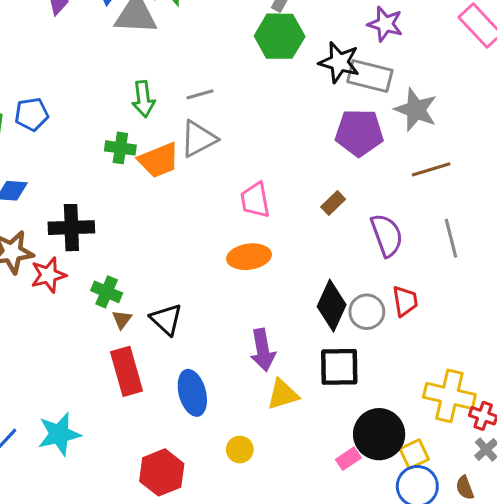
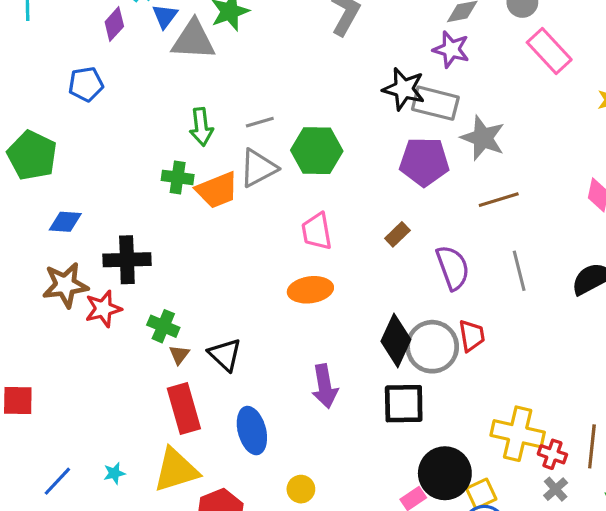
green hexagon: (280, 36) -> (317, 151), moved
blue pentagon: (32, 114) -> (86, 84), moved
gray circle: (367, 312) -> (432, 347), size x1.4
yellow triangle: (283, 394) -> (176, 470), moved, size x1.4
cyan star: (59, 434) -> (114, 473), size x0.5

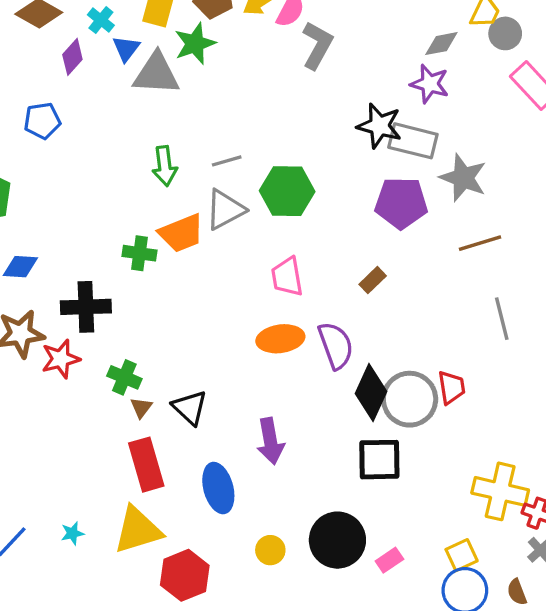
green cross: (178, 177) -> (139, 253), moved
purple semicircle: (453, 268) -> (336, 345), moved
purple arrow: (325, 386) -> (270, 441), moved
black circle: (445, 473) -> (337, 540), moved

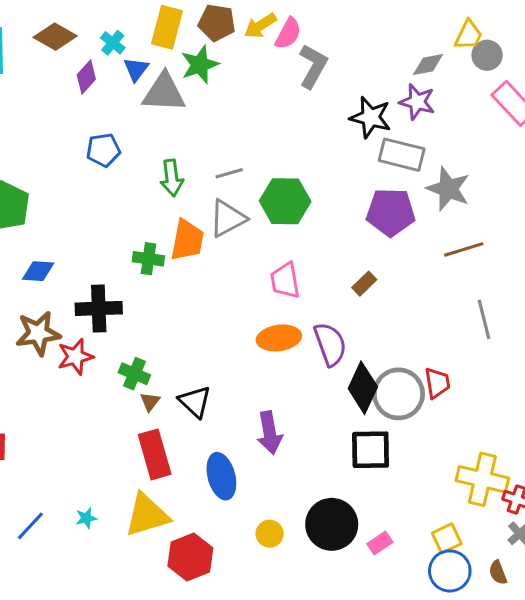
blue pentagon: (42, 121) -> (103, 150), moved
black star: (379, 126) -> (371, 117), moved
orange trapezoid: (181, 233) -> (187, 240), turned -57

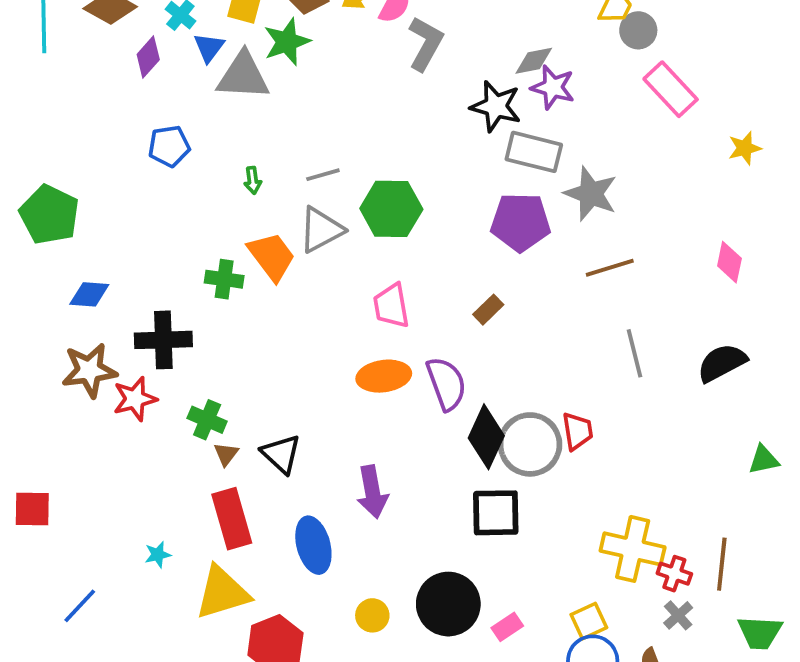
gray diamond: (428, 65) -> (534, 61), moved
green arrow: (172, 178) -> (253, 180), size x0.6
orange trapezoid: (187, 240) -> (272, 256), turned -48
cyan star: (86, 518) -> (158, 555), moved

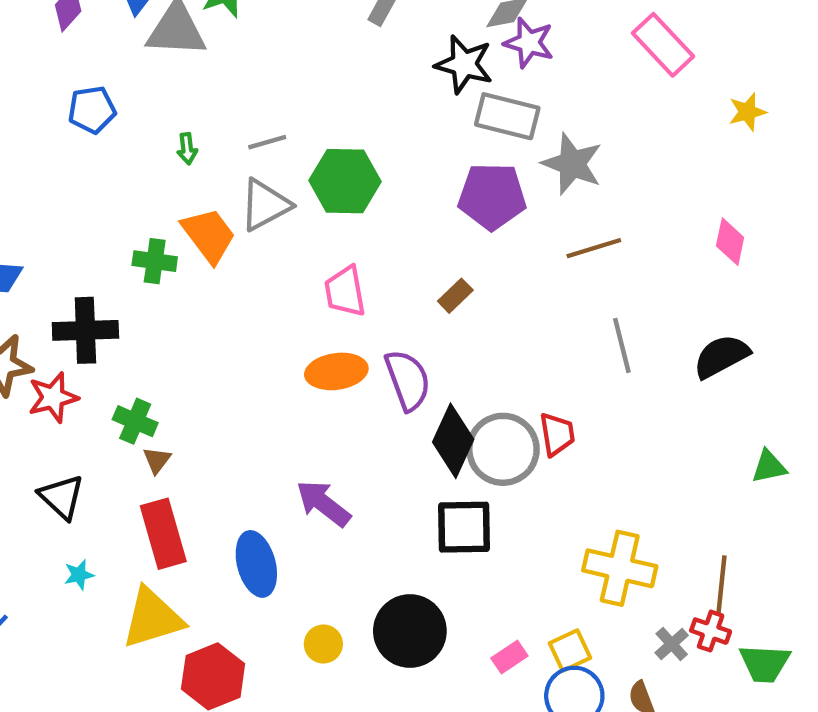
black triangle: (281, 454) -> (62, 497), moved
purple arrow: (372, 492) -> (323, 503), turned 138
red cross: (674, 574) -> (711, 631), moved
pink rectangle: (507, 627) -> (509, 657), moved

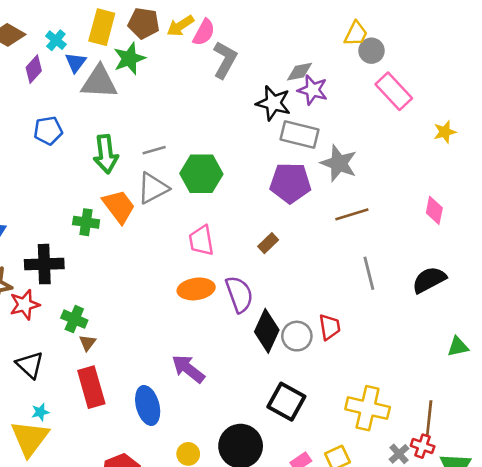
green arrow: (187, 149) -> (106, 154), size x2.0
gray circle: (503, 449) -> (297, 336), size x0.7
black square: (464, 527) -> (286, 402), moved, turned 30
yellow triangle: (152, 618) -> (30, 438), moved, turned -36

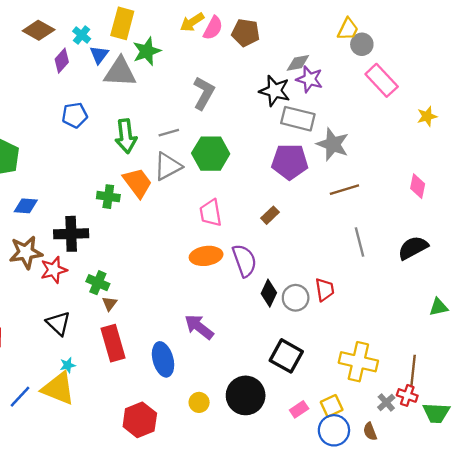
brown pentagon: (144, 23) -> (246, 33), moved
gray L-shape: (225, 60) -> (204, 93), moved
black diamond: (267, 331) -> (269, 293), size x0.7
yellow triangle: (30, 438) -> (58, 388), turned -45

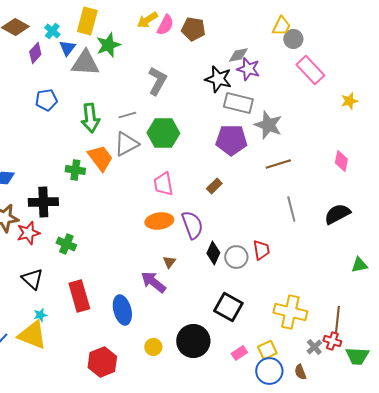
brown triangle: (110, 304) -> (169, 262), moved

